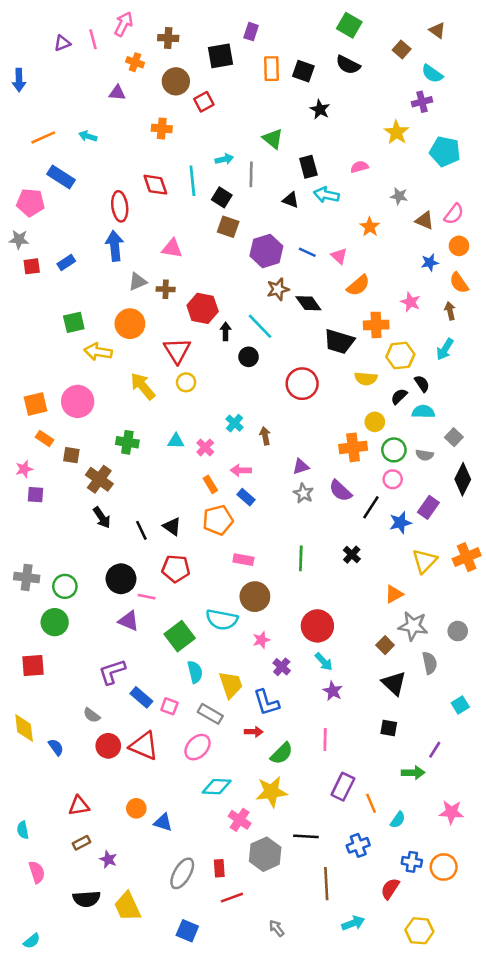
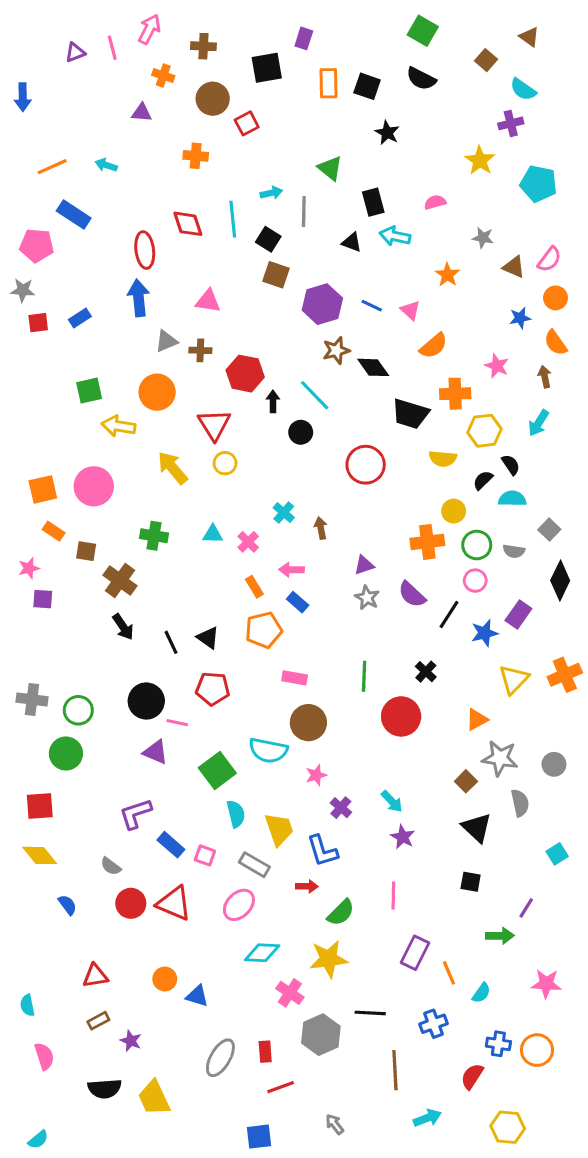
red circle: (317, 626) -> (401, 716), moved
yellow diamond: (24, 728) -> (40, 855), moved, turned -32
blue square: (187, 931) -> (259, 1137), moved, turned -30

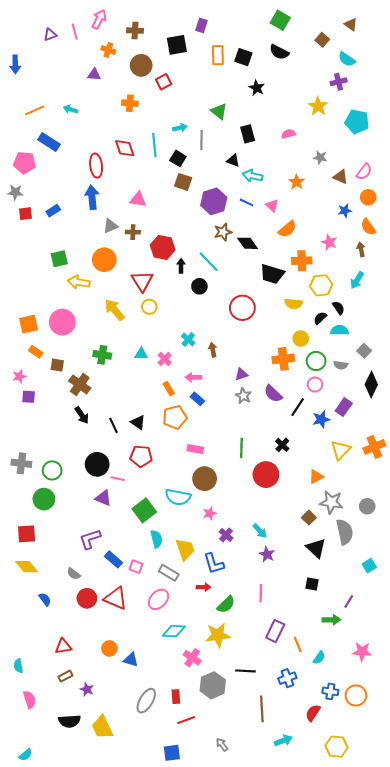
cyan arrow: (395, 236) -> (253, 176), moved
gray semicircle: (520, 803) -> (345, 532), size x1.4

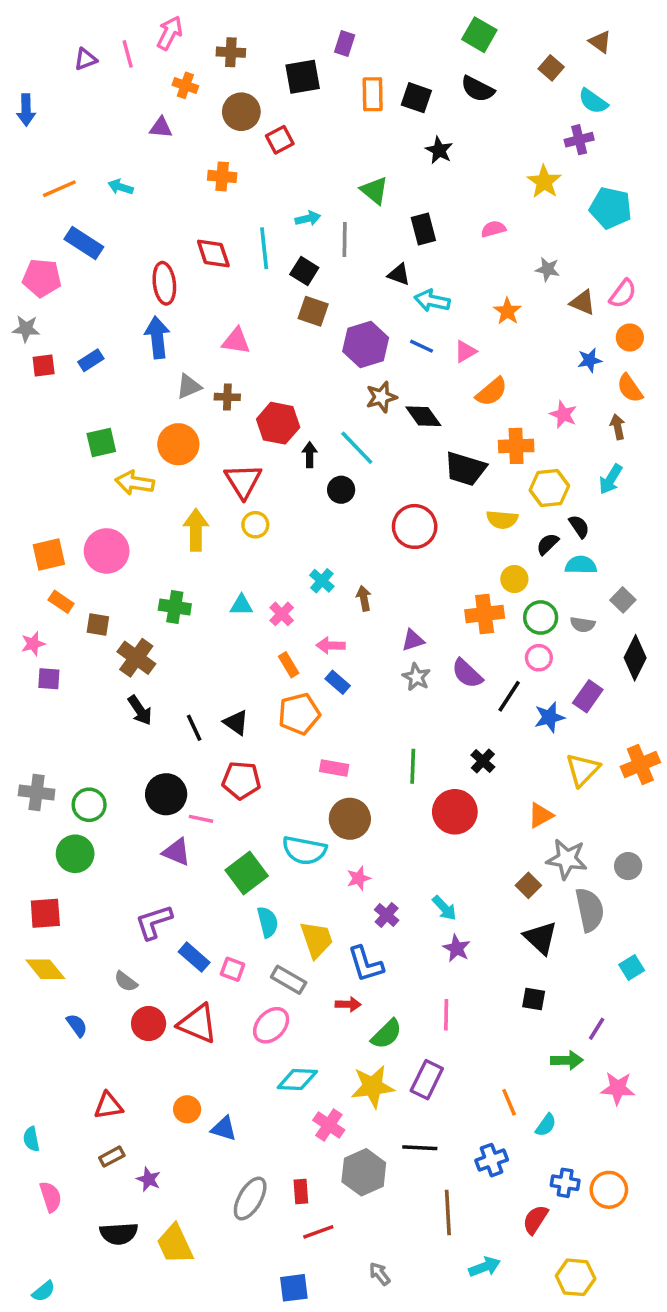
pink triangle: (272, 205) -> (465, 351), turned 48
yellow arrow: (115, 310) -> (196, 530), turned 40
purple rectangle: (275, 631) -> (427, 1080), moved
pink star: (362, 652) -> (618, 1088), moved

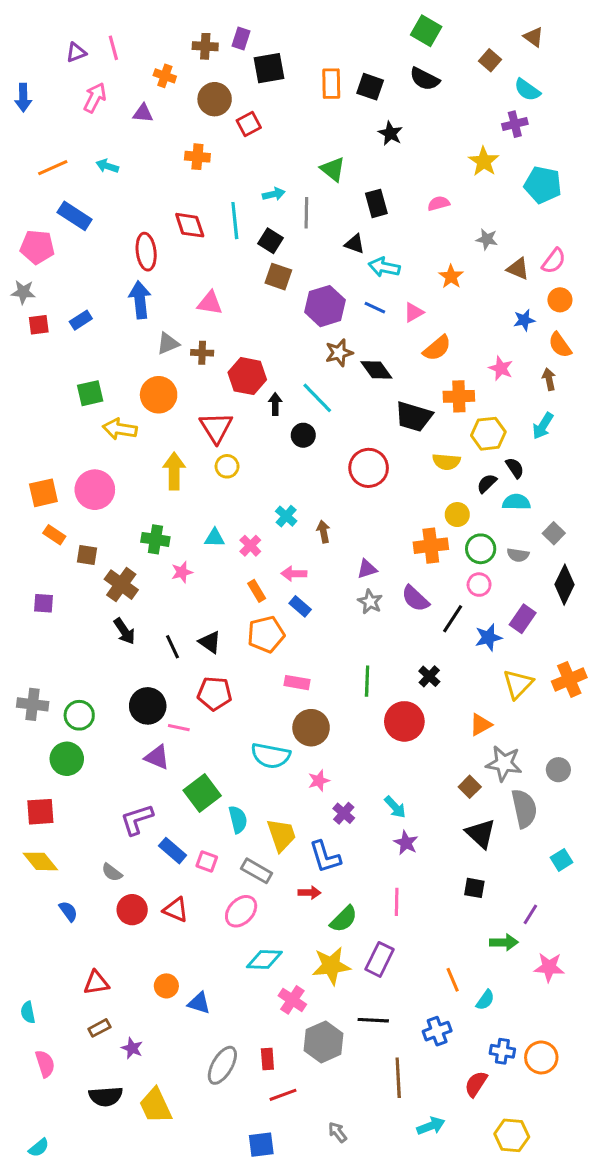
pink arrow: (170, 33) -> (95, 98), moved
purple rectangle: (345, 43) -> (241, 39), moved
pink star: (33, 644) -> (182, 572), moved
green square: (247, 873) -> (202, 793), moved
red triangle: (198, 1024) -> (176, 910), size x0.7

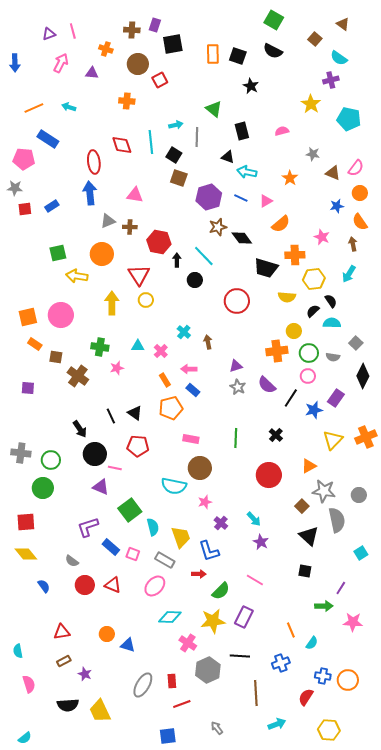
black arrow: (124, 631) -> (80, 429), moved
red circle: (404, 721) -> (269, 475), moved
pink line: (397, 902) -> (255, 580), turned -60

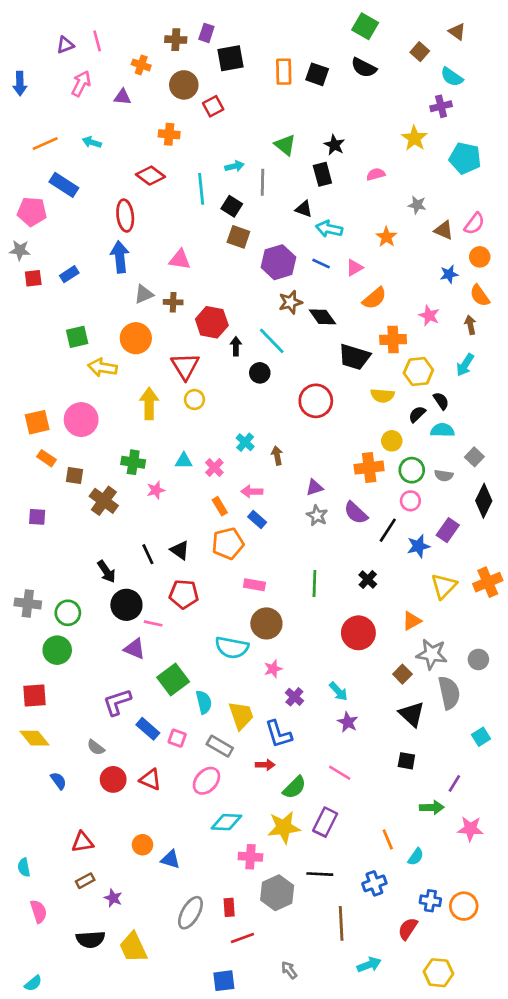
black star: (251, 86) -> (334, 145), moved
red diamond: (122, 145) -> (150, 176), moved, turned -35
pink cross: (188, 643) -> (250, 857), turned -30

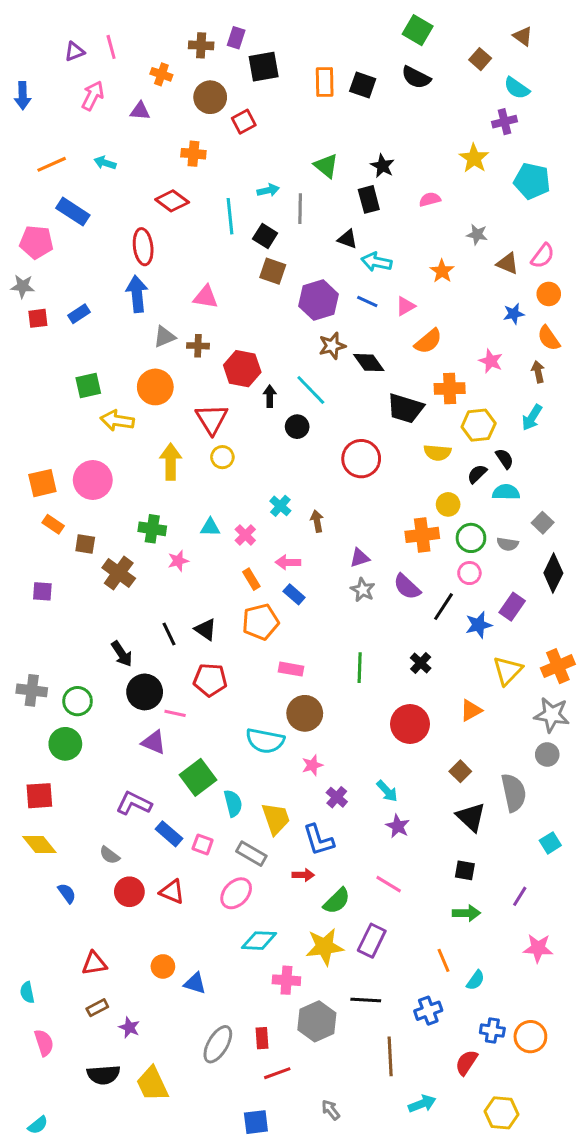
gray star: (432, 654) -> (552, 715), moved
purple L-shape: (117, 702) -> (134, 803), turned 44
green arrow: (432, 807) -> (466, 913), moved

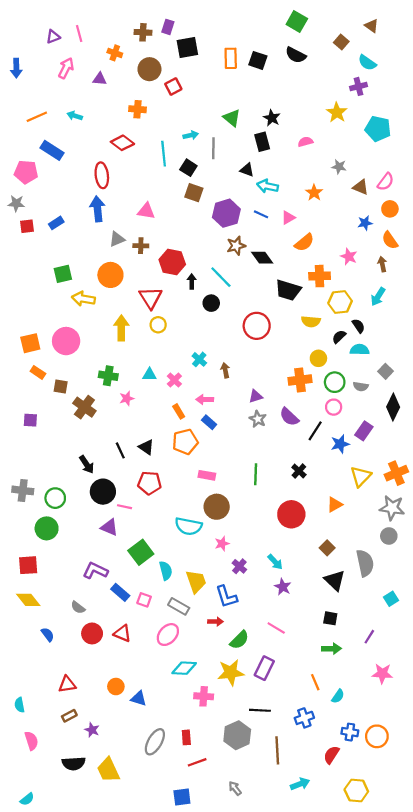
gray hexagon: (317, 1021) -> (237, 735), moved

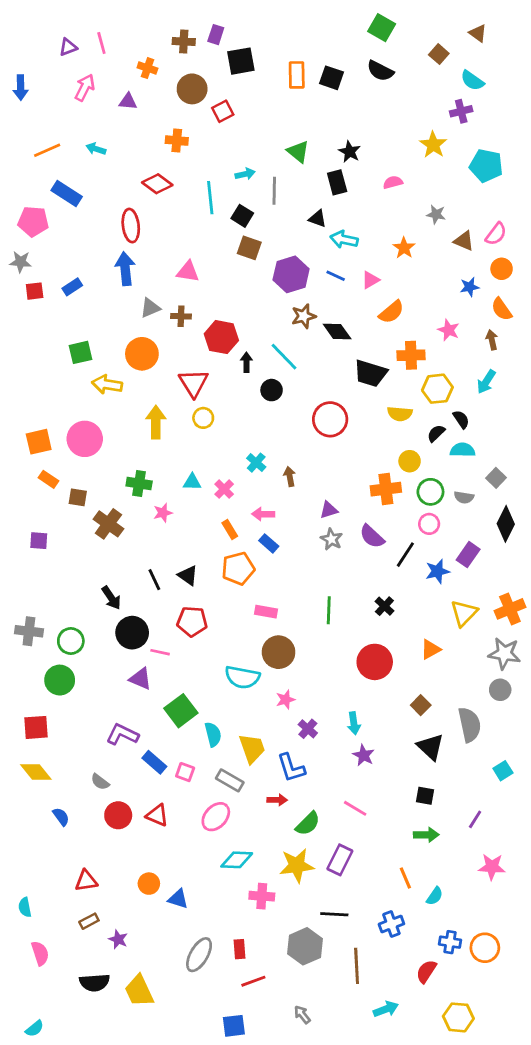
cyan arrow: (275, 562) -> (354, 723), turned 35

